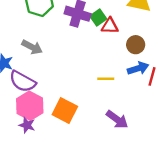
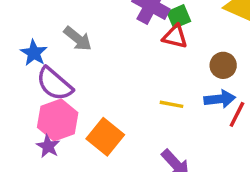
red triangle: (110, 26) -> (175, 37), moved

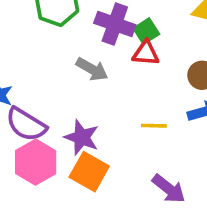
gray arrow: (78, 39) -> (92, 69), moved
purple star: (48, 146) -> (82, 137), moved, size x1.4

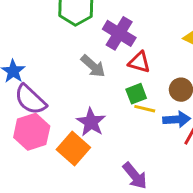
green square: (146, 31) -> (136, 94), moved
yellow line: (154, 126) -> (145, 109), moved
purple star: (82, 137) -> (91, 122), moved

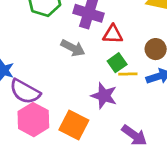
purple star: (91, 122) -> (104, 96), moved

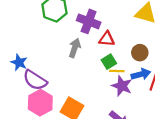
gray arrow: (73, 48) -> (75, 48), turned -102
purple star: (104, 96) -> (122, 86), moved

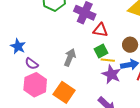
gray arrow: (75, 48) -> (70, 57), moved
purple semicircle: (35, 80) -> (32, 64), size x0.6

